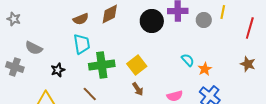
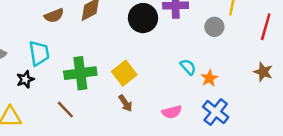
gray circle: (204, 20) -> (214, 27), moved
cyan trapezoid: (82, 44) -> (39, 53), moved

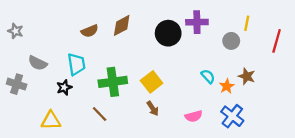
brown star: (263, 72) -> (247, 76), moved

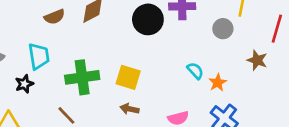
brown star: (247, 76) -> (257, 60), moved
yellow square: (152, 82) -> (128, 77), turned -35
brown arrow: (153, 108) -> (130, 109), turned 136

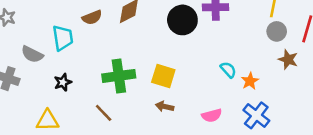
gray circle: (223, 29) -> (277, 31), moved
cyan trapezoid: (39, 56) -> (63, 38), moved

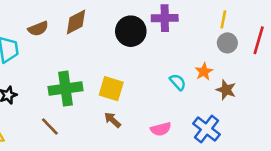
brown star: (288, 59) -> (226, 90), moved
orange star: (250, 81) -> (204, 72), moved
brown arrow: (165, 107) -> (113, 120), turned 30

